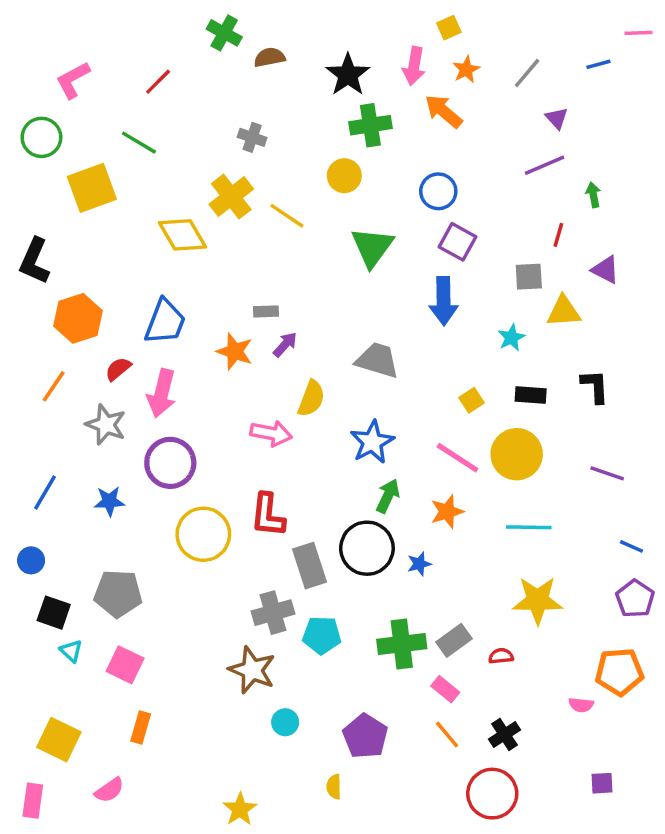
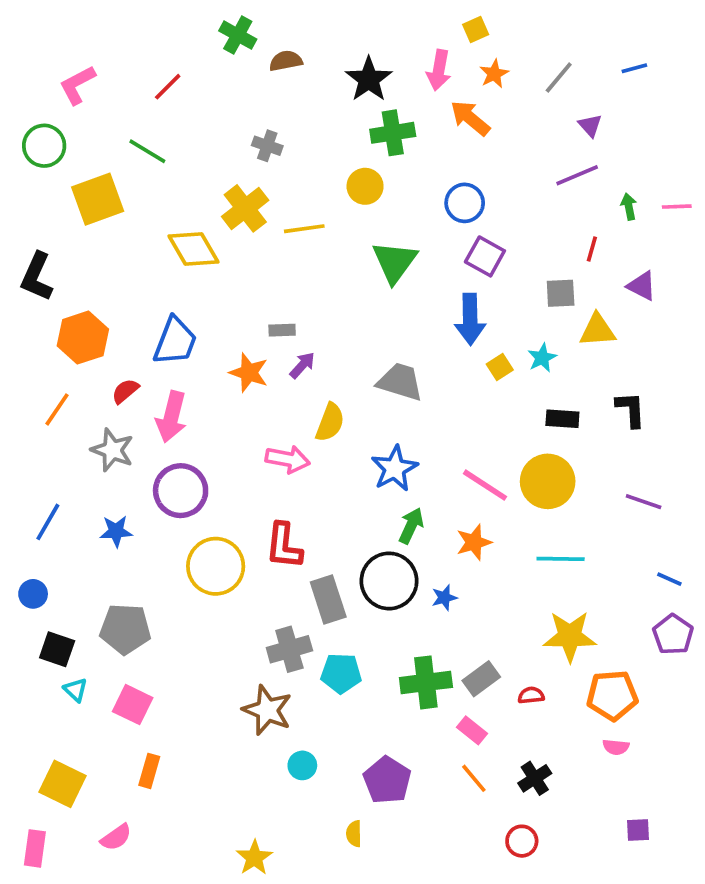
pink line: (638, 33) -> (677, 207), moved
yellow line: (287, 216) -> (304, 229), turned -42
yellow square: (471, 400) -> (500, 367), moved
orange pentagon: (619, 672) -> (612, 695), moved
red circle: (492, 794) -> (522, 841), size x0.6

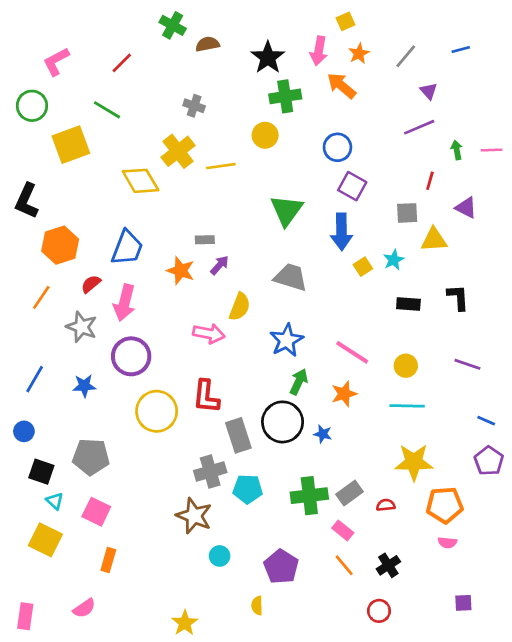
green triangle: (395, 262) -> (287, 210), moved
yellow circle: (548, 481) -> (406, 366), moved, size x0.6
blue star: (444, 598) -> (323, 434), turned 30
yellow square: (63, 784) -> (45, 540), moved

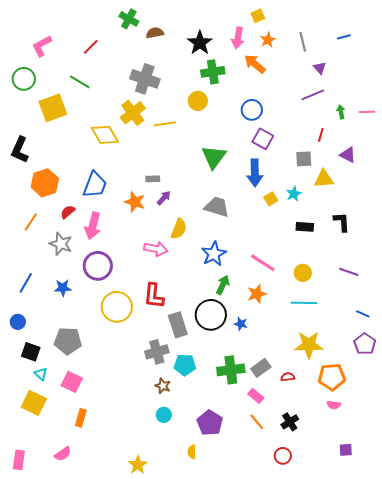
gray line: (406, 56) -> (303, 42), turned -54
gray cross: (194, 106) -> (145, 79), size x1.8
brown star: (194, 516) -> (163, 386), moved, size x0.6

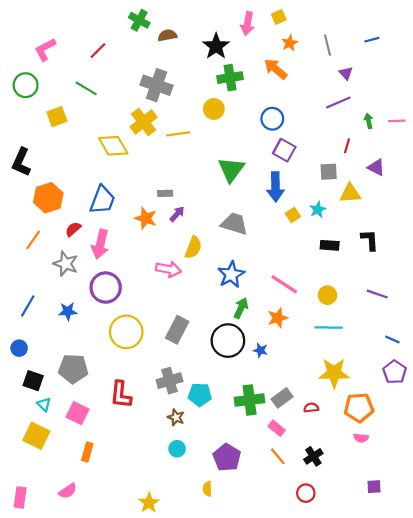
pink arrow: (238, 38) -> (247, 23), moved
yellow square: (53, 108) -> (57, 117), size x0.7
red L-shape: (154, 296) -> (121, 395), moved
gray rectangle: (178, 325) -> (177, 330), moved, turned 45

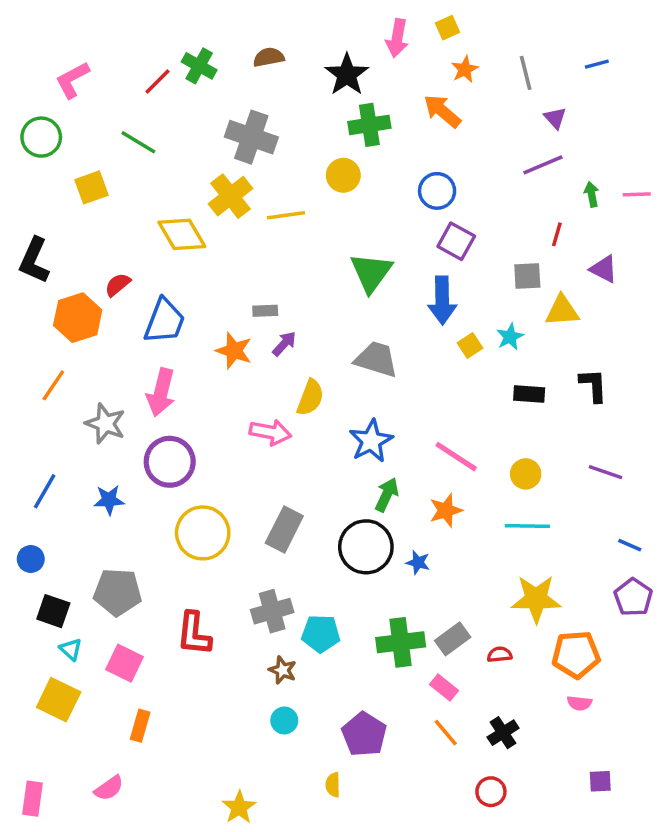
green cross: (139, 20) -> (199, 66), moved
red semicircle: (73, 229) -> (118, 285), moved

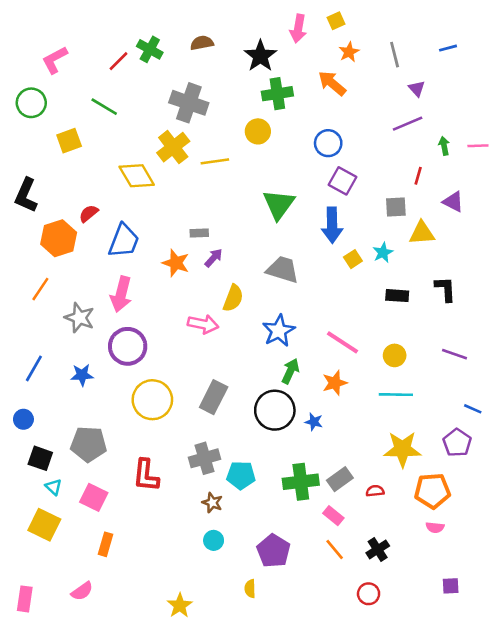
purple pentagon: (633, 597) -> (457, 443), moved

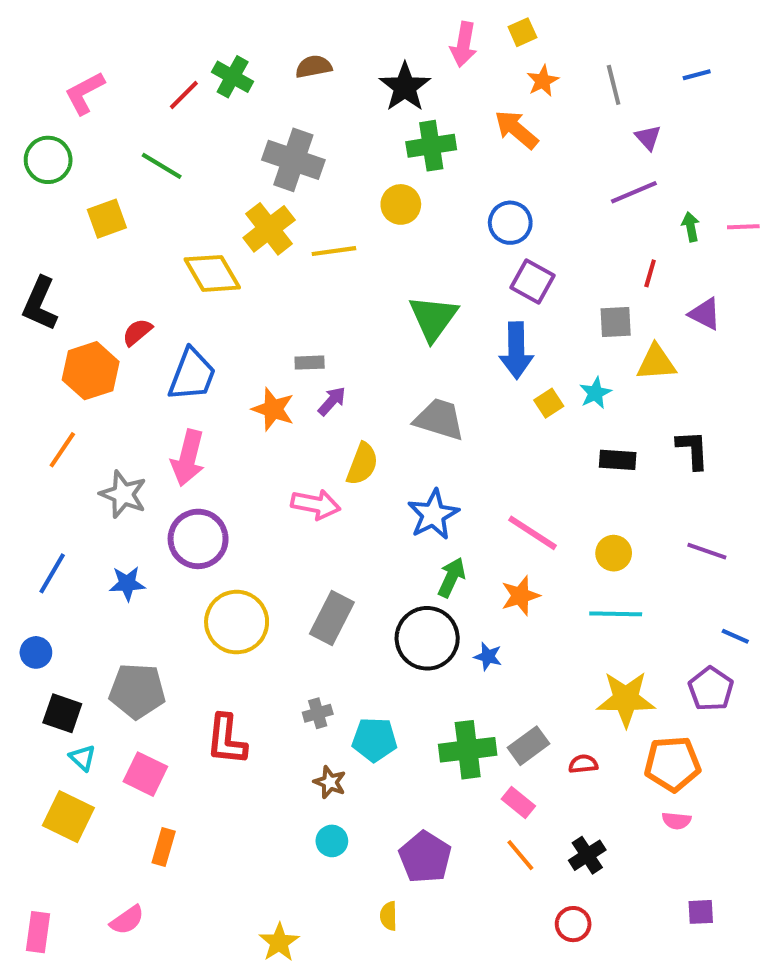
gray cross: (204, 458) -> (318, 713), size x0.6

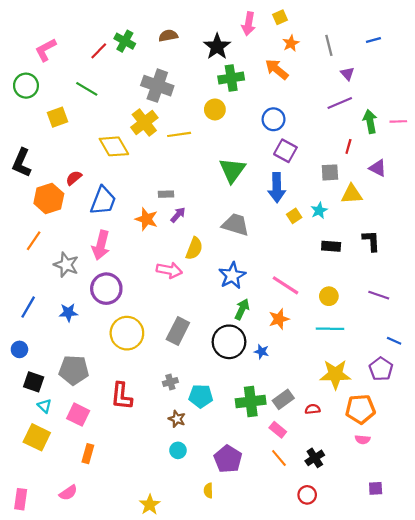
green arrow: (691, 227) -> (370, 121), size x1.5

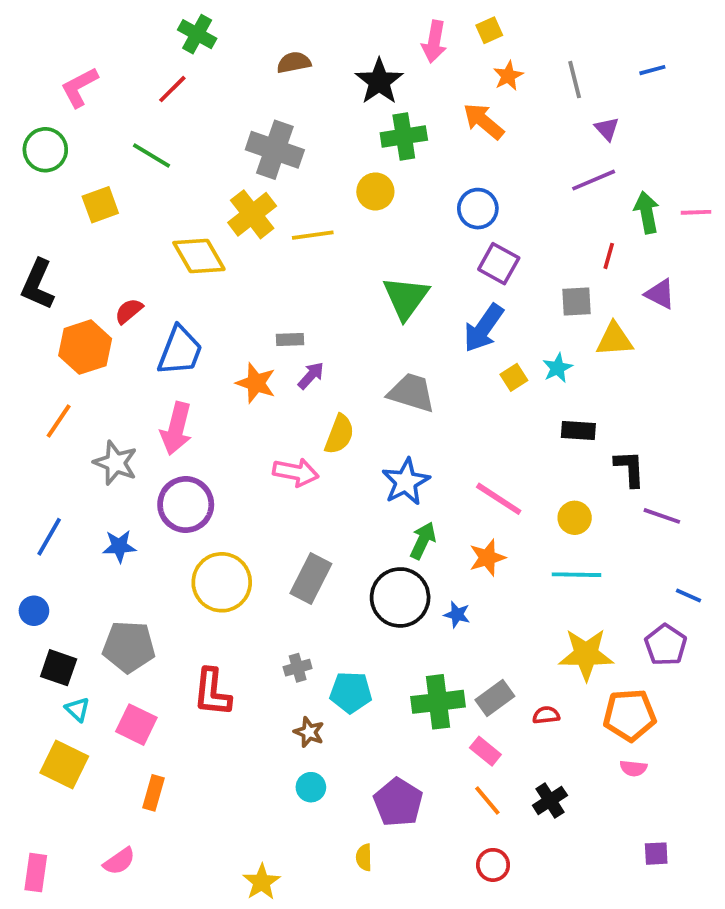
green cross: (125, 41) -> (197, 34), moved
blue arrow: (277, 188) -> (484, 328), turned 36
black L-shape: (371, 241) -> (630, 468), moved
red circle: (307, 495) -> (493, 865), moved

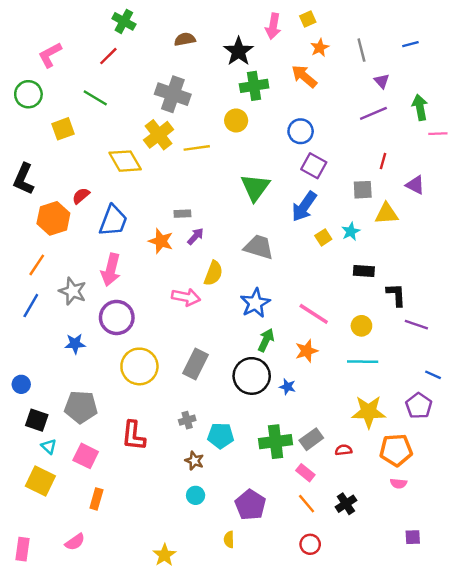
green arrow: (647, 212) -> (420, 107), moved
blue line: (49, 537) -> (31, 306), moved

